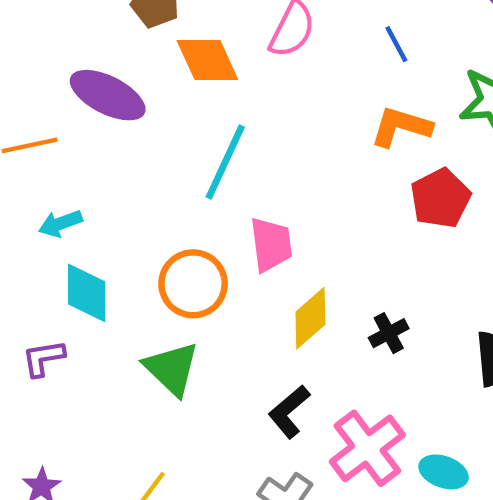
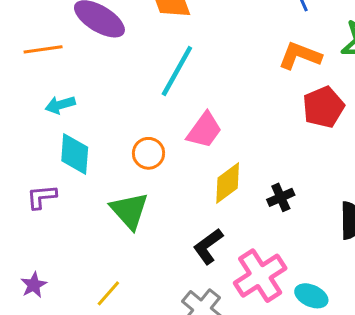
pink trapezoid: (271, 244) -> (204, 130), turned 39
orange circle: (193, 284) -> (149, 153), size x0.7

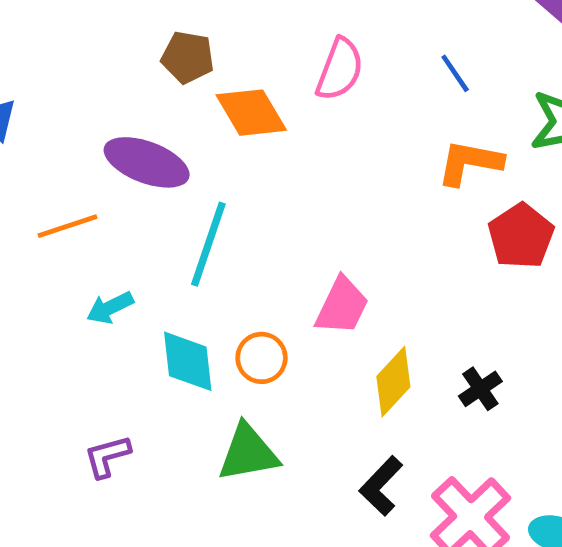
cyan line: (177, 71) -> (208, 244), moved
cyan diamond: (75, 154) -> (188, 361), moved
green triangle: (129, 211) -> (248, 453), turned -48

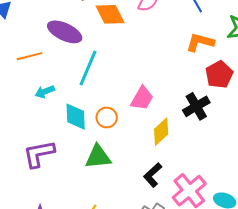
black cross: (480, 389) -> (196, 106), moved, size x1.5
purple L-shape: (107, 456) -> (39, 154), size x1.6

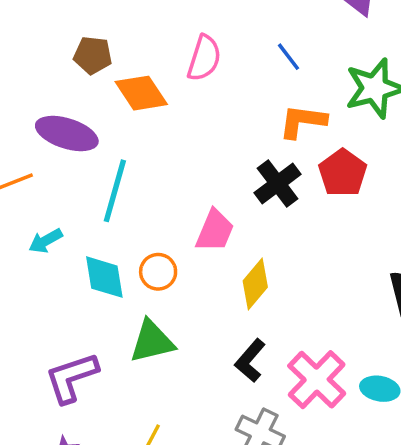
black cross: (196, 106) -> (278, 184), moved
purple L-shape: (39, 154) -> (72, 378), moved

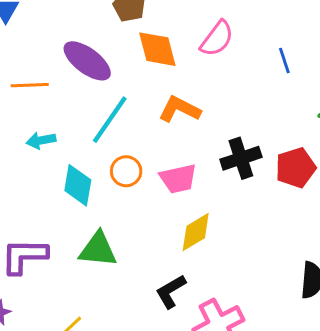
orange L-shape: (303, 121) -> (180, 109), moved
pink trapezoid: (215, 231) -> (178, 179), turned 36
orange circle: (158, 272) -> (126, 171), moved

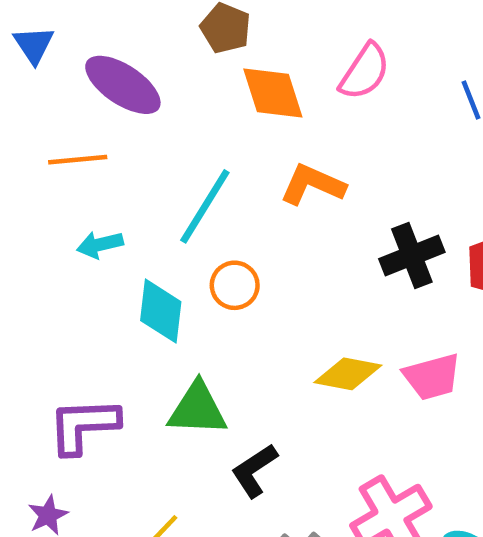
purple ellipse: (87, 61) -> (123, 85), moved
pink trapezoid: (178, 179) -> (432, 377), moved
yellow diamond: (196, 232) -> (348, 374), turned 45
black L-shape: (171, 291) -> (254, 471), moved

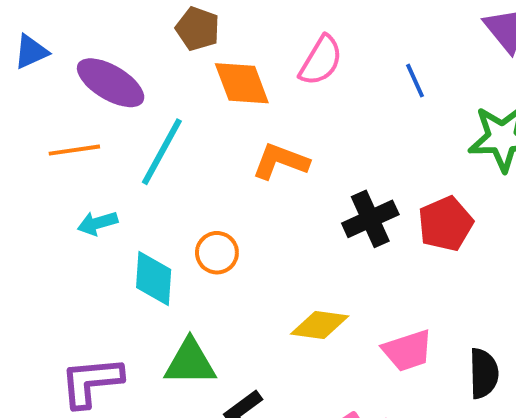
blue triangle: (34, 45) -> (31, 52), turned 42
cyan line: (205, 206) -> (162, 152), moved
pink trapezoid: (432, 377) -> (408, 351), moved

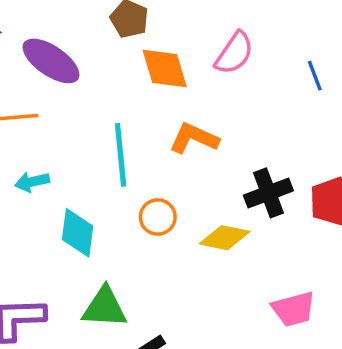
cyan line: (162, 152) -> (121, 155), moved, turned -38
orange circle: (217, 253) -> (158, 217), moved
yellow diamond: (320, 325) -> (225, 238), moved

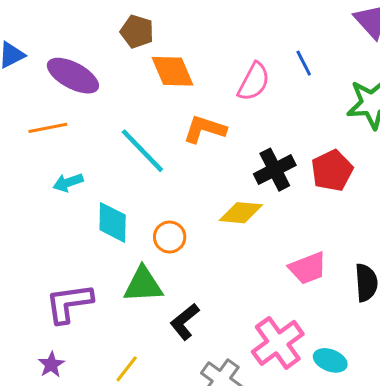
pink semicircle: (234, 53) -> (254, 82), moved
cyan line: (121, 155) -> (142, 151), turned -32
orange circle: (158, 217) -> (170, 237), moved

